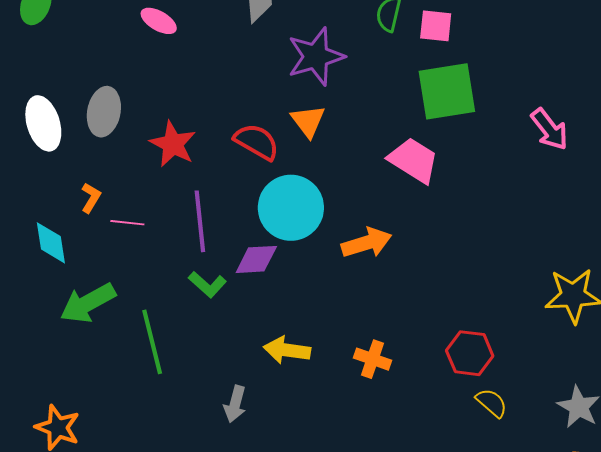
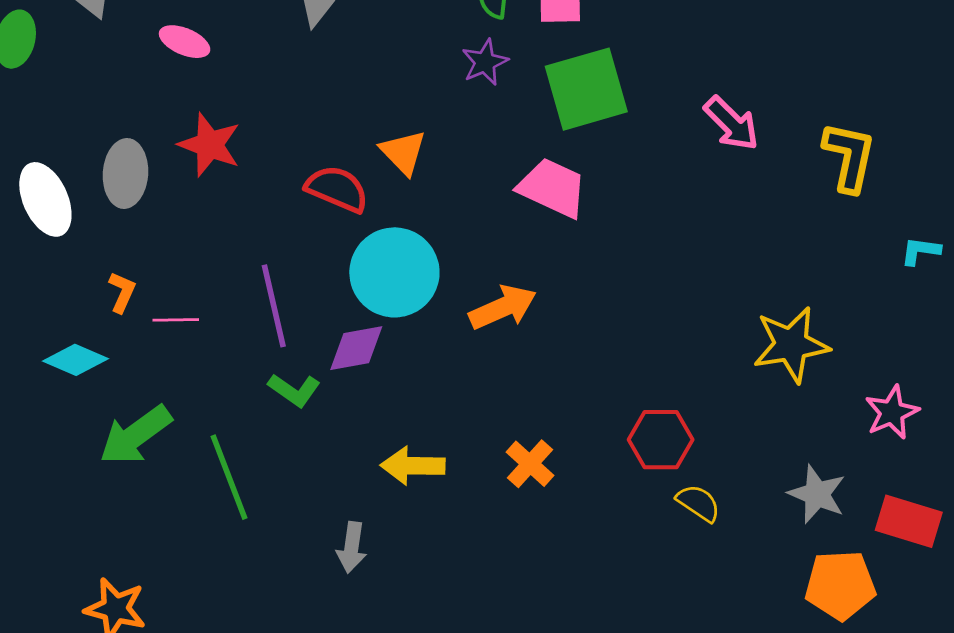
purple star: (316, 57) -> (485, 62), moved, size x0.6
red star: (173, 144) -> (210, 145), moved
cyan diamond: (51, 243) -> (76, 360), turned -51
orange cross: (373, 359) -> (530, 464), turned 30

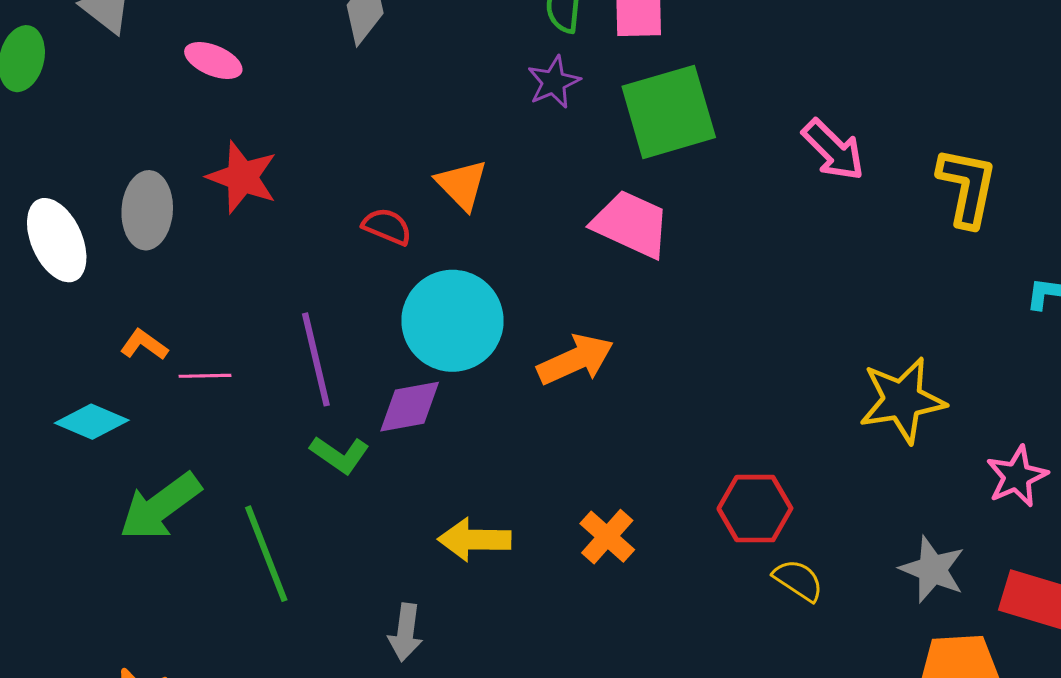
red semicircle: (337, 189) -> (387, 226), size x0.7
orange L-shape: (122, 292) -> (144, 345), turned -78

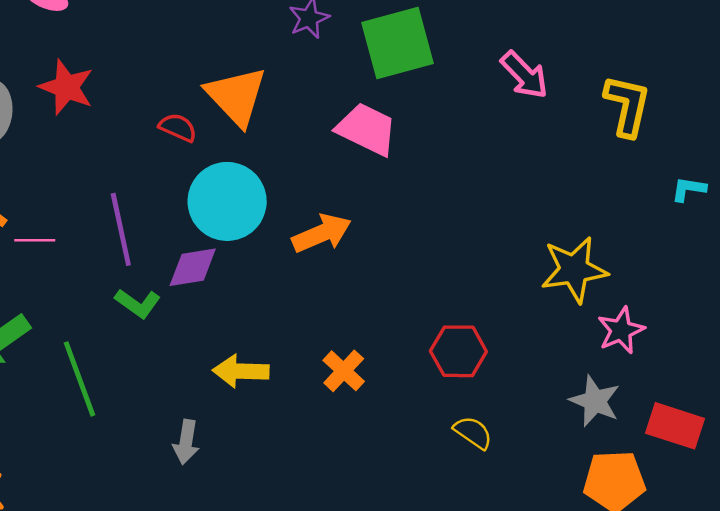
orange triangle: (462, 185) -> (236, 96), size x1.5
pink star: (1017, 476) -> (621, 330), moved
yellow semicircle: (798, 580) -> (473, 433), moved

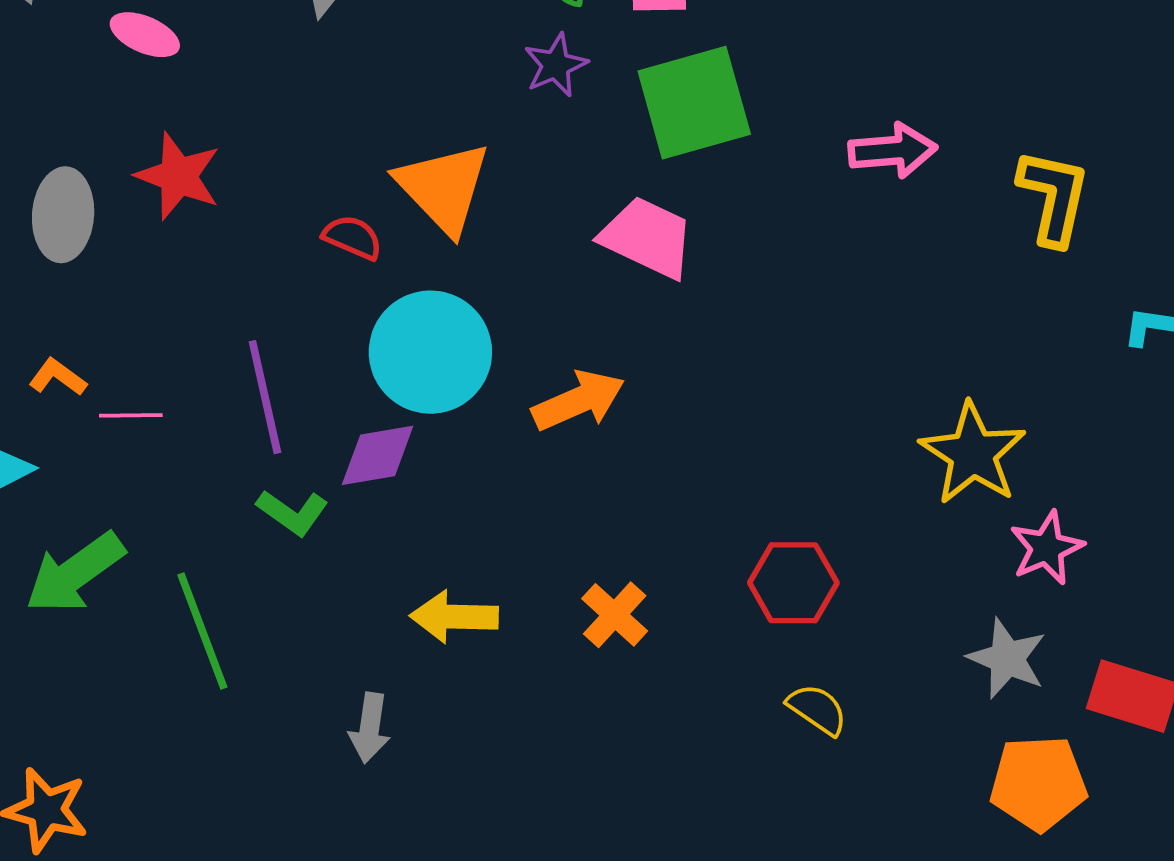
pink arrow: (524, 75) -> (893, 151), turned -50
yellow star: (574, 270) -> (973, 454), turned -30

